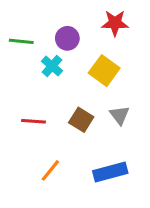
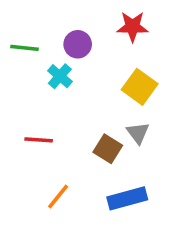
yellow square: (104, 71) -> (140, 87), moved
brown square: (81, 120) -> (108, 149), moved

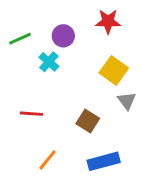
green line: (25, 48) -> (20, 39), turned -30
gray triangle: (138, 133) -> (127, 101), moved

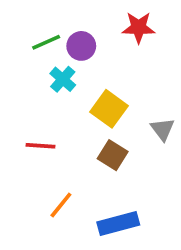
green line: (20, 39) -> (46, 42), moved
yellow square: (114, 70) -> (109, 109), moved
blue rectangle: (104, 161) -> (118, 223), moved

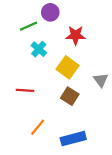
red star: (139, 27) -> (76, 35), moved
purple circle: (81, 46) -> (50, 12), moved

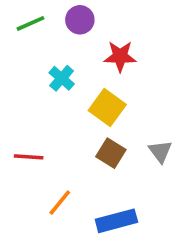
green line: (28, 26) -> (31, 23), moved
gray triangle: (101, 80) -> (160, 151), moved
red line: (25, 90) -> (29, 157), moved

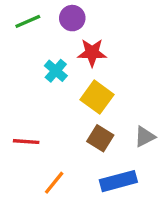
red star: (120, 56) -> (92, 53), moved
gray triangle: (160, 151) -> (145, 137), turned 40
blue rectangle: (116, 221) -> (118, 181), moved

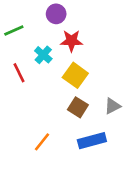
green line: (28, 21) -> (14, 31), moved
red line: (26, 142) -> (19, 73), moved, turned 60

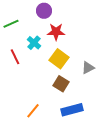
gray triangle: (112, 106) -> (88, 68), moved

